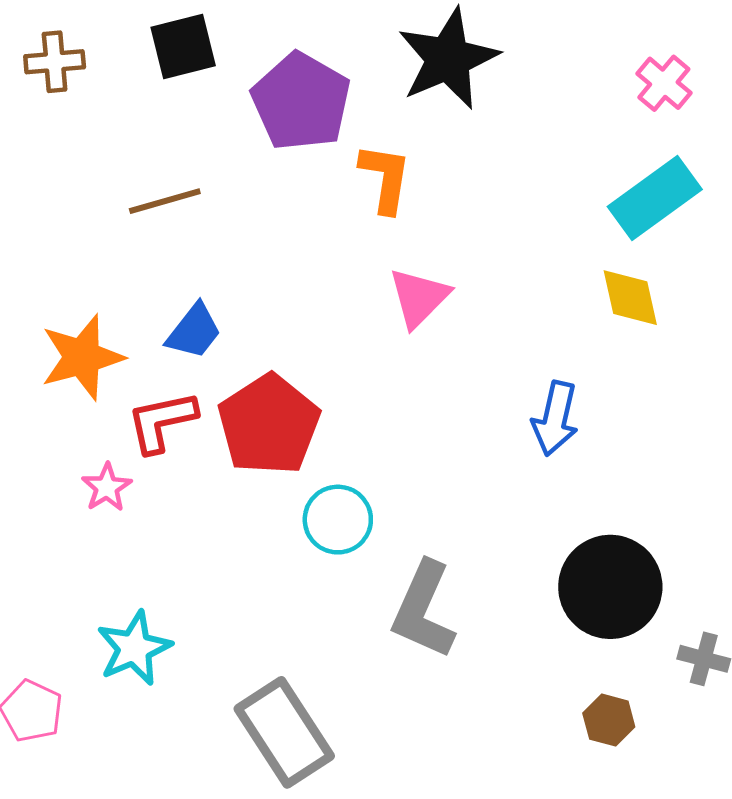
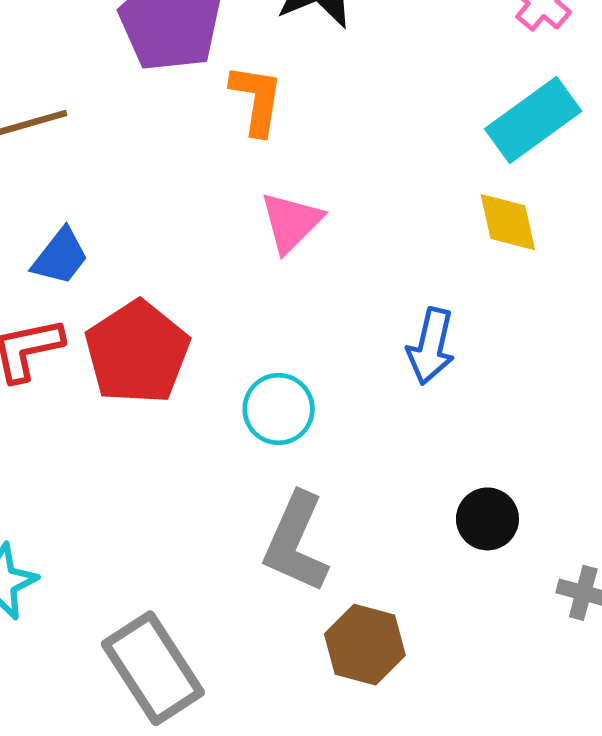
cyan circle: (338, 520) -> (279, 409), moved
black circle: (610, 587) -> (487, 519), size x0.6
brown hexagon: (609, 720) -> (365, 645), moved, size x1.5

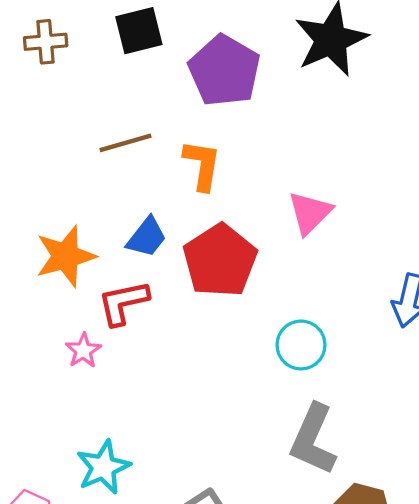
orange L-shape: (257, 100) -> (202, 165), moved
red pentagon: (137, 352) -> (220, 261), moved

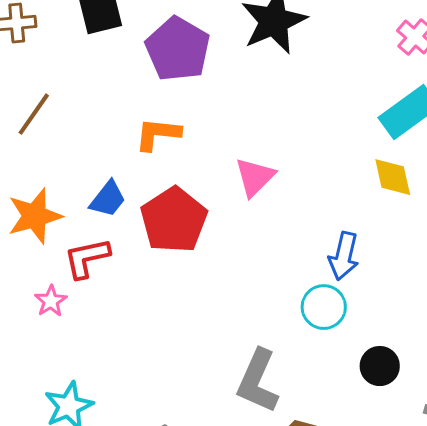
brown line: (126, 143) -> (34, 114), moved, turned -39
orange L-shape: (202, 165) -> (158, 134), turned -93
cyan circle: (301, 345) -> (324, 307), moved

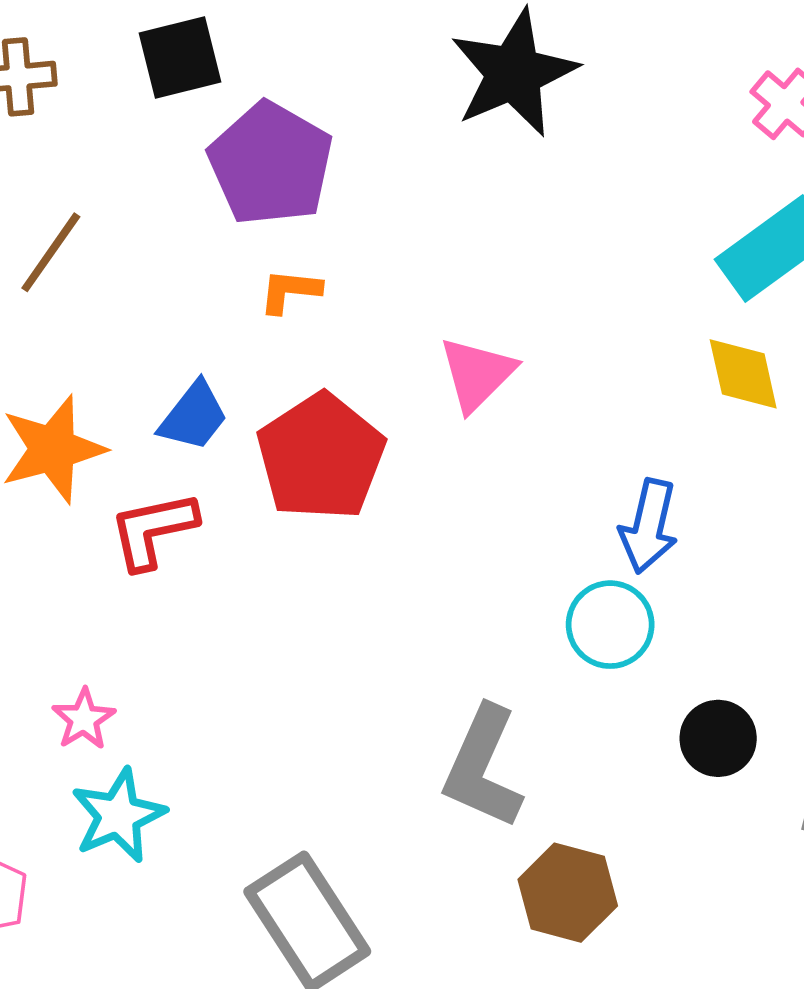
purple pentagon: (178, 49) -> (271, 164), moved
orange L-shape: (158, 134) -> (290, 291), size x0.7
pink star: (51, 301) -> (84, 719), moved

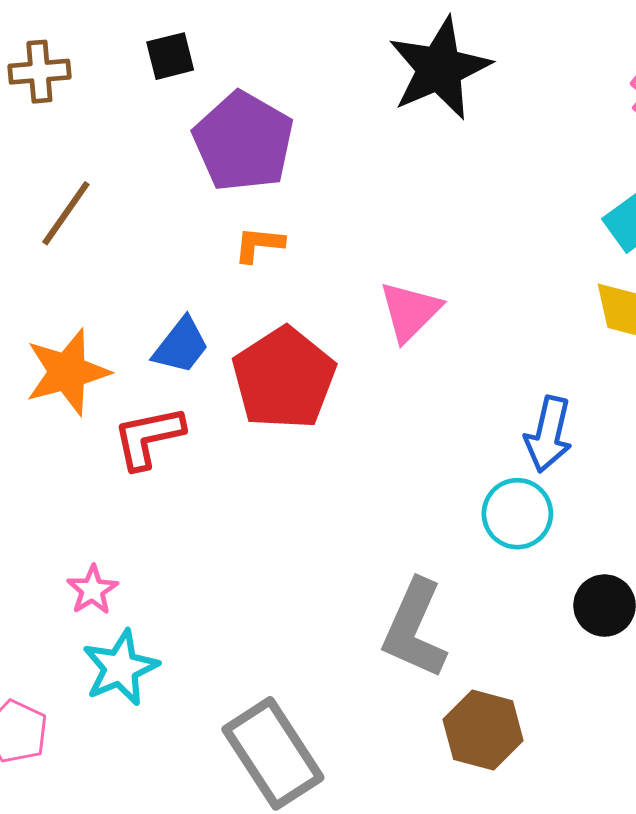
black square: (180, 58) -> (170, 56), size x0.7

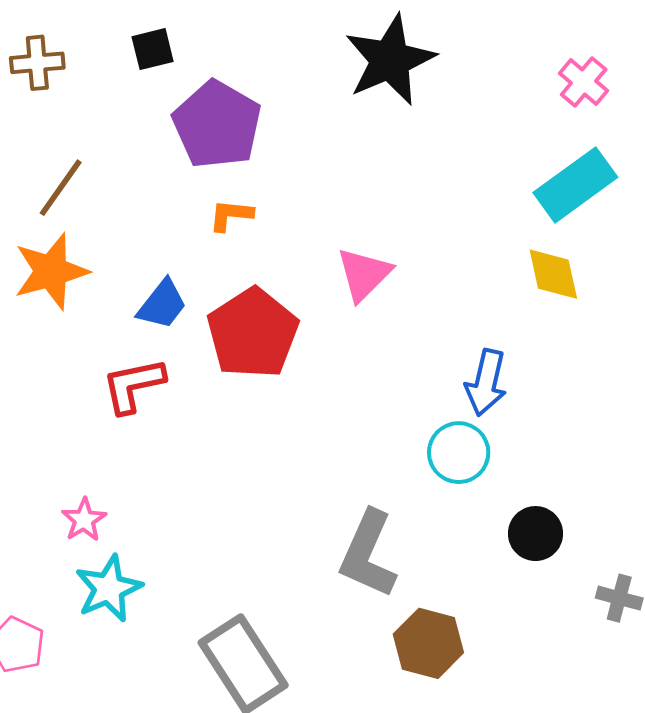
orange star: (67, 372) -> (51, 271), moved

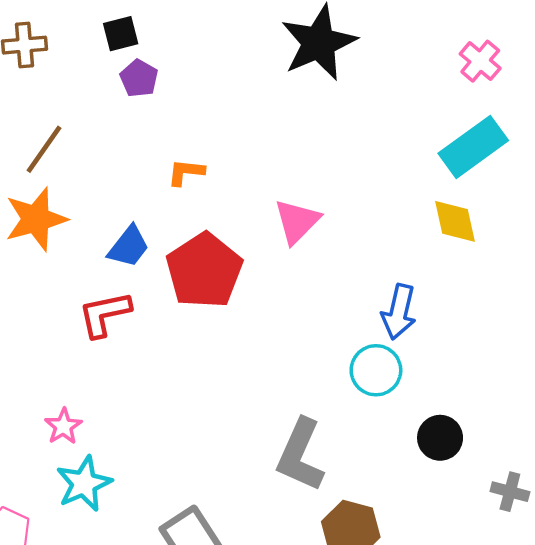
purple pentagon: (217, 125) -> (139, 78), moved, size x0.5

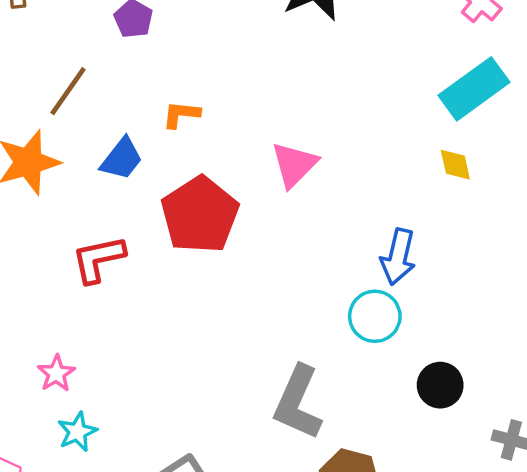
brown line: (44, 149) -> (68, 91), moved
yellow diamond: (455, 221) -> (455, 165), size x0.7
blue trapezoid: (129, 247) -> (122, 159), moved
cyan star: (84, 484) -> (77, 432), size x0.7

